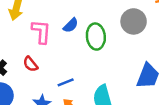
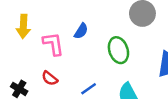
green ellipse: (96, 37) -> (118, 50), moved

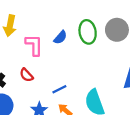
green ellipse: (118, 50) -> (88, 32), moved

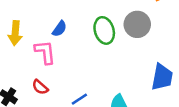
blue semicircle: (60, 37) -> (59, 29), moved

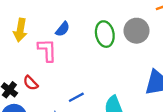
red semicircle: (40, 87) -> (31, 83), moved

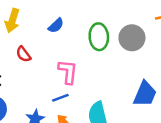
pink L-shape: (47, 50) -> (68, 72), moved
red semicircle: (31, 83) -> (23, 54), moved

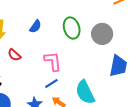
gray circle: (132, 38) -> (102, 34), moved

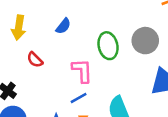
green ellipse: (72, 28) -> (108, 46), moved

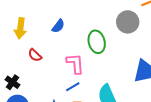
gray circle: (145, 41) -> (128, 22), moved

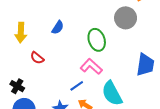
pink L-shape: (75, 64) -> (91, 67), moved, turned -40

